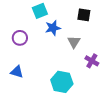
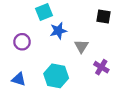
black square: (84, 15) -> (103, 16), moved
cyan hexagon: (62, 82) -> (56, 76), moved

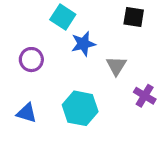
cyan square: (44, 12) -> (63, 17), turned -35
black square: (103, 16) -> (134, 17), moved

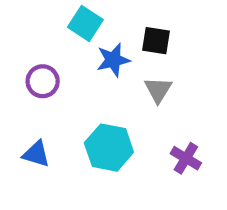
black square: (134, 17) -> (156, 41), moved
purple cross: (145, 96) -> (186, 158), moved

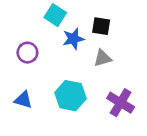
gray triangle: (158, 90) -> (102, 58), turned 42
purple cross: (186, 158) -> (121, 103), size x1.4

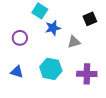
black square: (101, 26) -> (90, 19), moved, turned -32
purple cross: (121, 103) -> (87, 74), turned -30

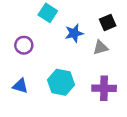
blue star: (53, 28) -> (74, 33), moved
gray triangle: (74, 42) -> (100, 48), moved

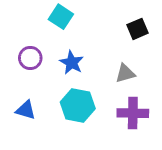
blue star: (74, 33) -> (72, 63), moved, turned -30
gray triangle: (100, 48) -> (125, 73), moved

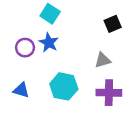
blue star: (72, 63) -> (49, 43), moved

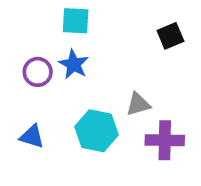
cyan square: (50, 14) -> (76, 21), turned -30
gray triangle: (103, 60) -> (138, 104), moved

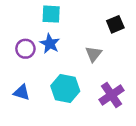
gray triangle: (138, 104) -> (94, 54), moved, turned -36
purple cross: (165, 140) -> (111, 95), turned -35

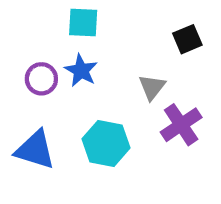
blue triangle: (22, 92) -> (35, 150), size x1.5
purple cross: (111, 95) -> (181, 125), moved

